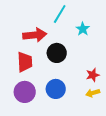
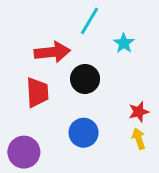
purple circle: (25, 92) -> (24, 152), moved
yellow arrow: (93, 93) -> (139, 139), turned 88

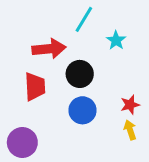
blue circle: (84, 133) -> (82, 110), moved

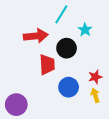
black circle: (80, 74) -> (67, 48), moved
red trapezoid: (35, 87) -> (47, 65), moved
blue circle: (82, 110) -> (69, 87), moved

